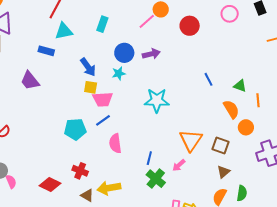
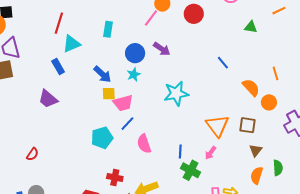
blue rectangle: (46, 51) -> (58, 66), turned 56
purple arrow: (151, 54) -> (162, 49), turned 60
green triangle: (240, 86) -> (251, 27), moved

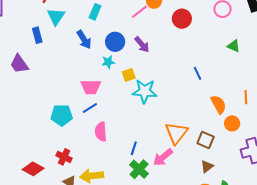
cyan triangle: (71, 44) -> (56, 17), turned -48
blue arrow: (102, 74) -> (84, 40), moved
yellow square: (109, 94) -> (129, 75), moved, turned -32
pink arrow: (211, 153) -> (163, 157), size x1.5

